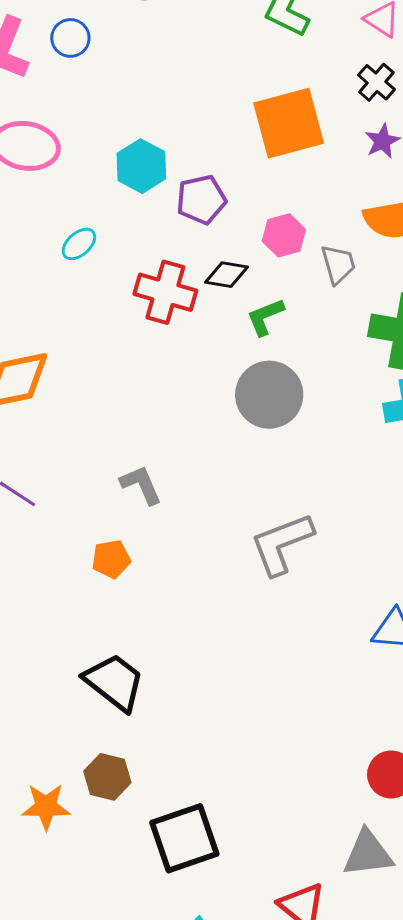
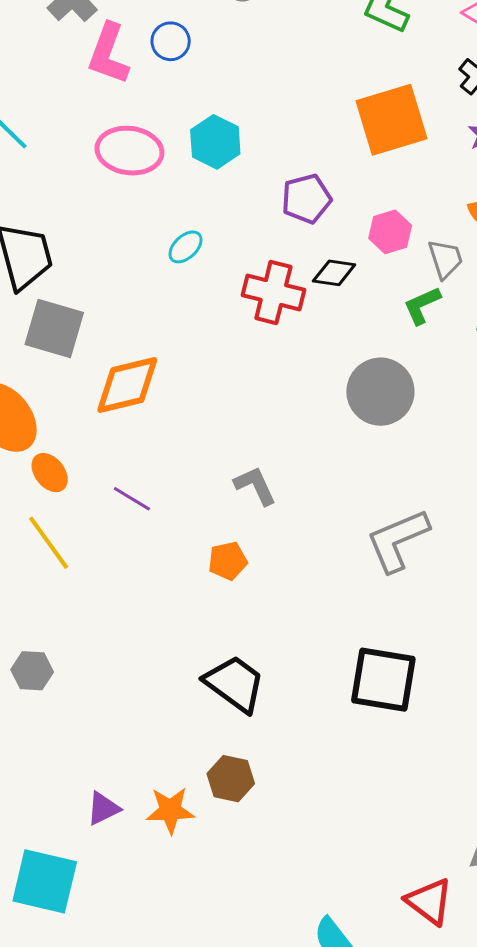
cyan hexagon: (141, 166) -> (215, 142), moved
green L-shape: (265, 317) -> (422, 305), moved
black square: (184, 838) -> (383, 680), moved, turned 30

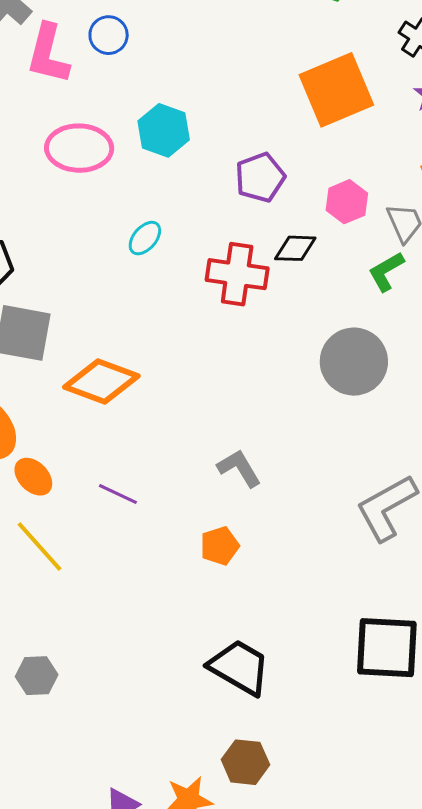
orange diamond: (127, 385) -> (101, 381), turned 40

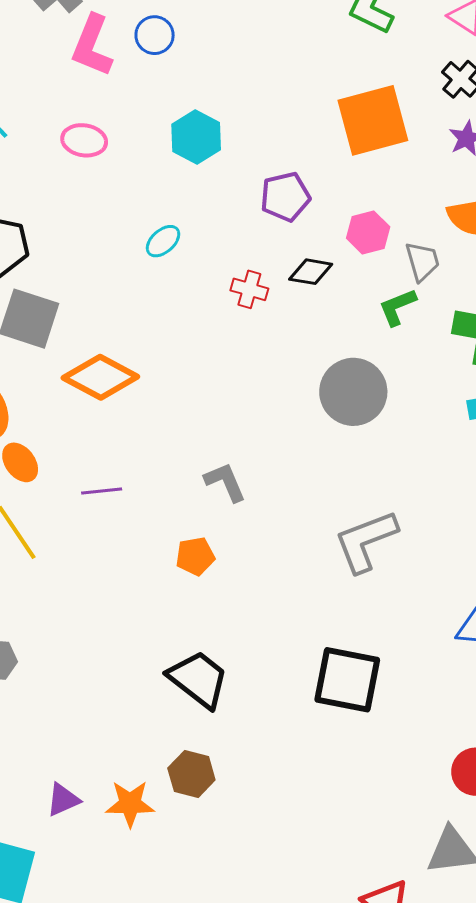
pink ellipse: (79, 148) -> (84, 140), moved, size x0.7
red cross: (237, 274) -> (249, 289), size x0.6
purple line: (118, 494) -> (102, 491), turned -39

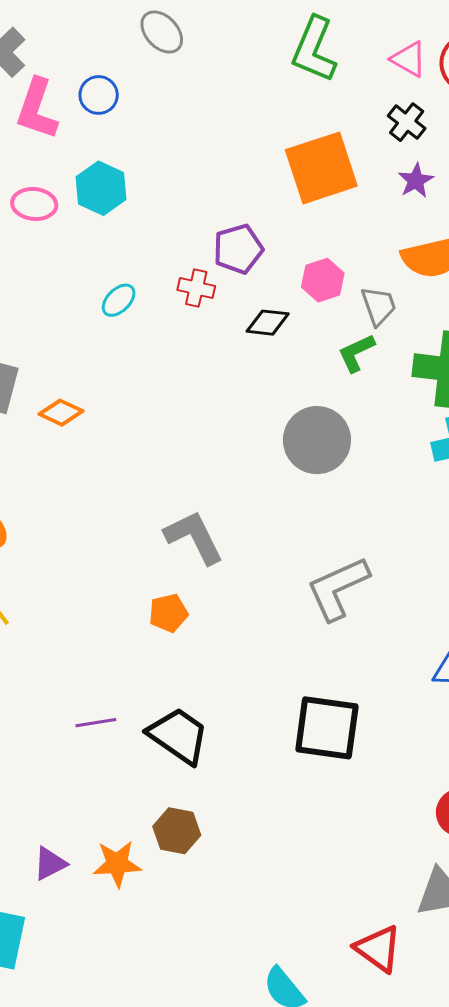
cyan hexagon: (196, 137) -> (101, 188), moved
red cross: (249, 289) -> (196, 288), moved
orange diamond: (100, 377) -> (61, 413), moved, size x0.6
gray L-shape: (225, 482) -> (194, 537), size x1.4
purple line: (102, 491) -> (96, 723), moved

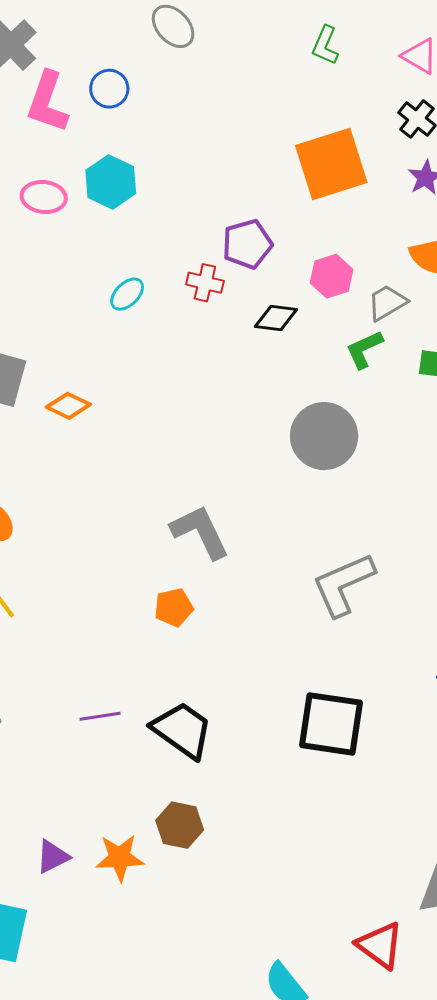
green L-shape: (314, 49) -> (325, 45), size x0.6
gray trapezoid: (379, 306) -> (387, 303), turned -102

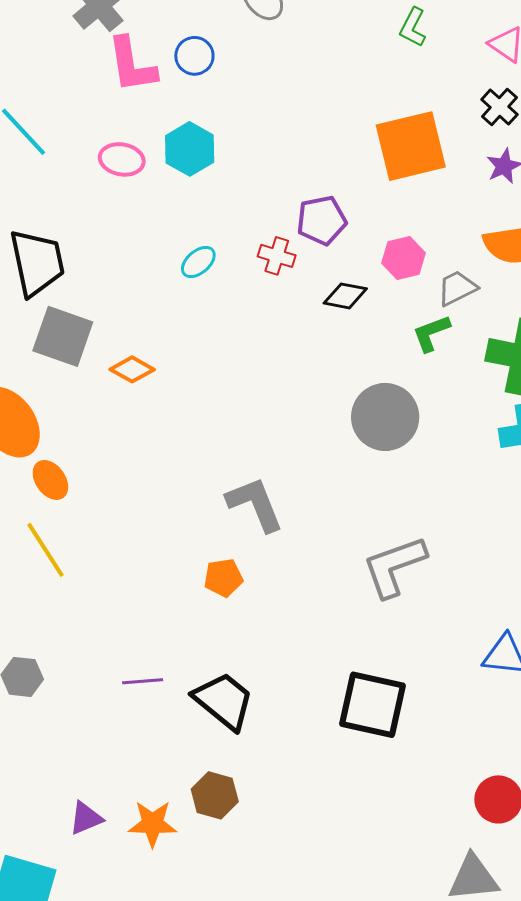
pink L-shape: (47, 102) -> (132, 65), turned -32

